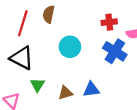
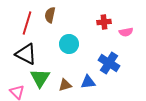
blue cross: (115, 51) -> (109, 63), moved
green triangle: (37, 85) -> (40, 78), size x1.5

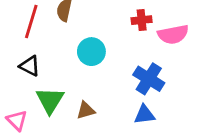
pink semicircle: (126, 32) -> (173, 34), size x1.5
black triangle: (26, 54) -> (30, 66), size x0.7
blue triangle: (88, 82) -> (144, 115), moved

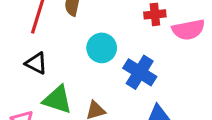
blue cross: (149, 79) -> (140, 72), moved
green triangle: (50, 100) -> (58, 100), turned -44

